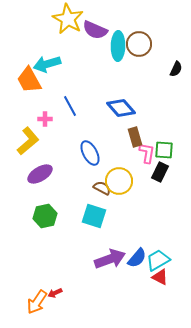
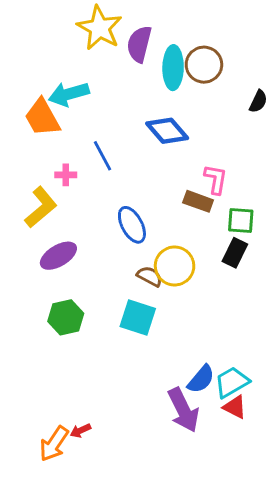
purple semicircle: (95, 30) -> (139, 44), turned 80
blue diamond: (121, 108) -> (167, 131), moved
brown rectangle: (135, 137) -> (198, 201), turned -54
pink L-shape: (147, 153) -> (216, 179), moved
purple arrow: (110, 259) -> (183, 410), moved, turned 84

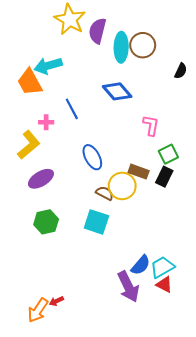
brown rectangle: (198, 201) -> (139, 172), moved
green square: (241, 220) -> (168, 154), turned -30

